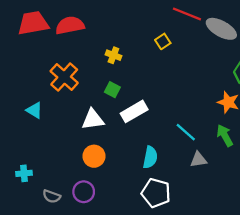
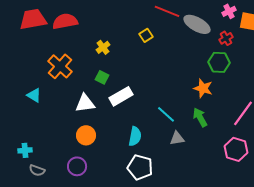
yellow cross: (113, 55) -> (103, 47), turned 32
gray semicircle: (52, 196) -> (37, 170), moved

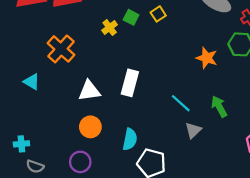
green square: (102, 77) -> (131, 17), moved
orange star: (203, 88) -> (207, 58), moved
white rectangle: (121, 96) -> (130, 83), turned -45
cyan semicircle: (135, 136) -> (130, 139), moved
gray triangle: (177, 138) -> (193, 130), turned -35

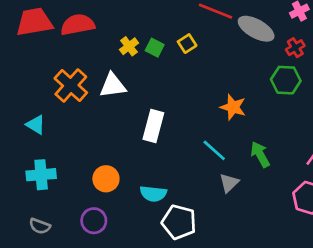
yellow cross: (110, 27) -> (129, 46), moved
orange star: (207, 58) -> (233, 107), moved
white triangle: (89, 91) -> (113, 85), moved
cyan semicircle: (130, 139) -> (153, 194), turned 85
cyan cross: (21, 144) -> (41, 175), moved, size x1.5

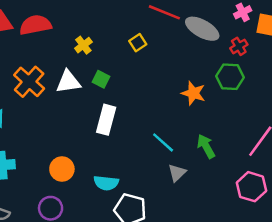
green square: (155, 48) -> (101, 79), moved
orange star: (233, 107) -> (193, 93), moved

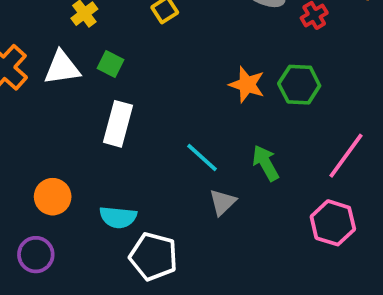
green hexagon: (230, 77) -> (299, 85), moved

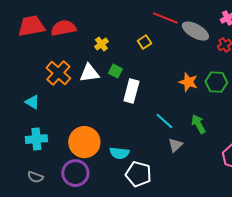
white rectangle: (118, 124) -> (131, 91), moved
orange circle: (53, 197) -> (84, 142), size x1.6
purple circle: (36, 255) -> (75, 173), size x1.4

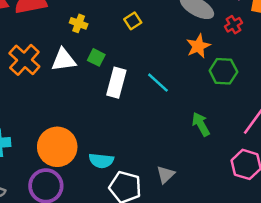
yellow cross: (101, 44) -> (79, 23), turned -32
orange star: (188, 82) -> (198, 46), moved, turned 30
cyan line: (164, 121) -> (158, 83), moved
gray triangle: (175, 145) -> (166, 175), moved

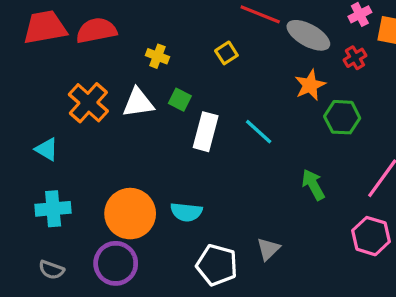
cyan semicircle: (101, 161) -> (186, 212), moved

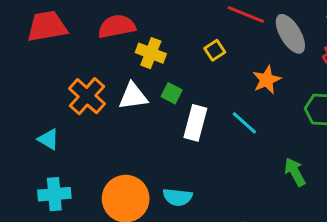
red semicircle: (96, 30) -> (117, 26), moved
gray ellipse: (308, 35) -> (290, 34), turned 30
yellow cross: (157, 56) -> (151, 53), size x1.4
orange star: (310, 85) -> (267, 80), moved

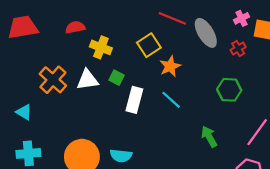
red semicircle: (117, 26) -> (75, 27), size x0.7
yellow square: (215, 50) -> (149, 45), size x1.5
orange star: (267, 80) -> (170, 66), moved

